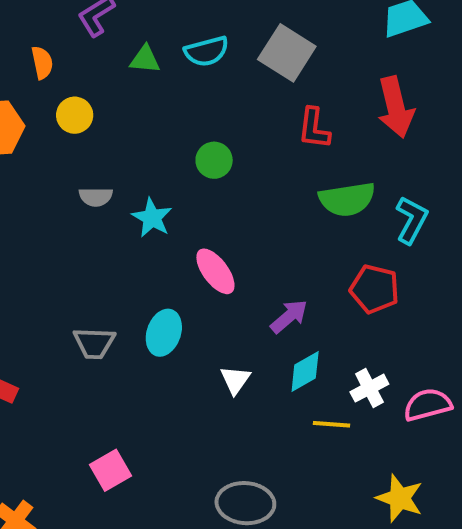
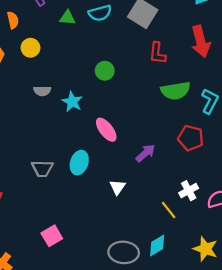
cyan diamond: (305, 372) -> (157, 245), moved
yellow line: (331, 424) -> (169, 210), turned 48

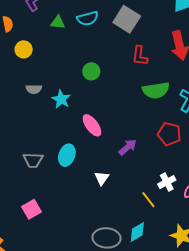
pink square: (52, 236) -> (32, 209), moved

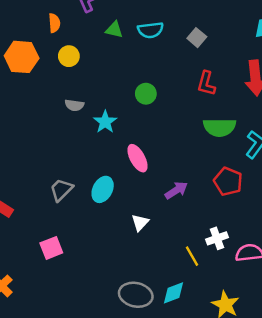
gray square: (127, 19) -> (197, 38), size x0.6
gray trapezoid: (33, 160) -> (61, 190), turned 125

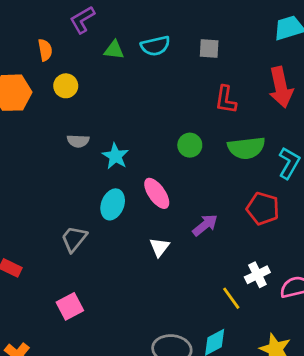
gray square: (197, 38) -> (209, 49), turned -30
green circle: (146, 94) -> (190, 145), moved
cyan ellipse: (103, 189) -> (113, 204), moved
white triangle: (140, 223) -> (160, 247), moved

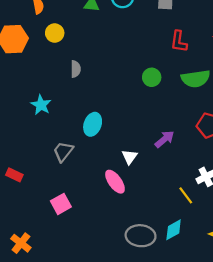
gray semicircle: (78, 141) -> (76, 69), moved, turned -91
cyan star: (115, 156) -> (41, 105), moved
pink ellipse: (157, 193) -> (115, 182), moved

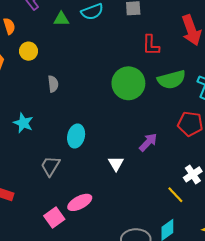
green circle: (152, 77) -> (128, 83), size x1.8
pink ellipse: (115, 182) -> (80, 202), moved, turned -75

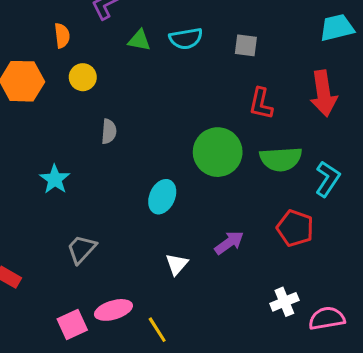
cyan ellipse: (76, 136) -> (162, 197), moved
yellow line: (175, 195) -> (157, 330), moved

